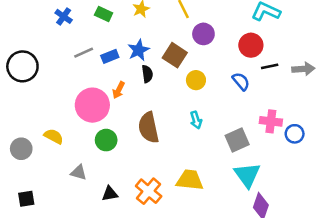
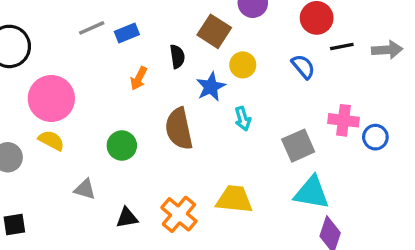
blue star: (139, 50) -> (211, 87), moved
pink circle: (92, 105) -> (51, 99), moved
cyan triangle: (247, 175) -> (312, 193), turned -44

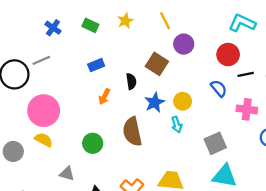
gray line: (92, 28) -> (41, 60), moved
yellow circle: (243, 65) -> (183, 101), moved
pink cross: (343, 120) -> (247, 109), moved

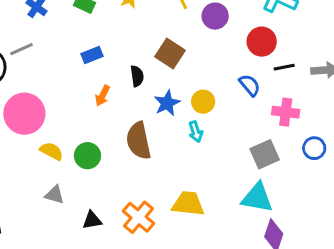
purple circle: (184, 44) -> (215, 16), moved
yellow semicircle: (44, 140) -> (51, 151), moved
gray square: (215, 143) -> (265, 154), moved

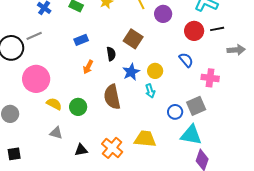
black line: (284, 67) -> (217, 29), moved
blue circle: (314, 148) -> (175, 112), moved

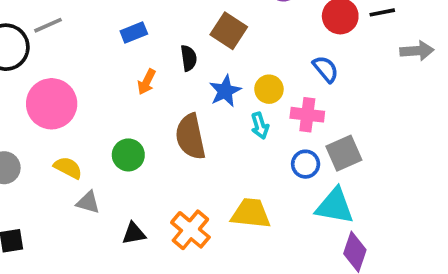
pink cross: (210, 78) -> (307, 115), moved
yellow semicircle: (54, 104) -> (68, 168), moved

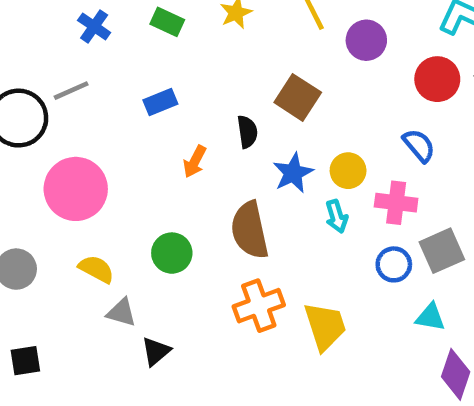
blue rectangle: (134, 33) -> (160, 102), moved
cyan triangle: (335, 206) -> (430, 317), size x0.6
yellow trapezoid: (251, 213) -> (325, 326), turned 66
orange cross: (190, 230) -> (259, 306), moved, turned 30
black triangle: (134, 233) -> (156, 351), moved, turned -30

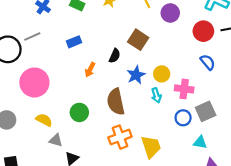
black semicircle: (247, 132) -> (115, 56), turned 32
blue semicircle: (419, 145) -> (208, 62), moved

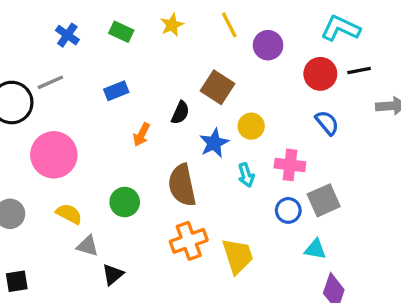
yellow circle: (162, 74) -> (251, 126), moved

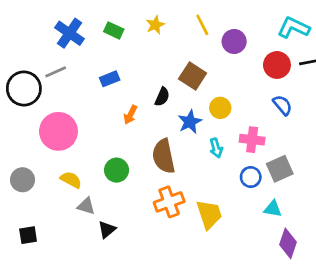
blue cross: (67, 35) -> (70, 33), size x1.5

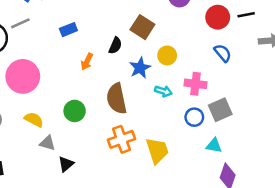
cyan arrow: (216, 148) -> (163, 91), turned -56

